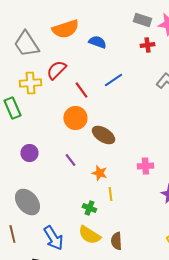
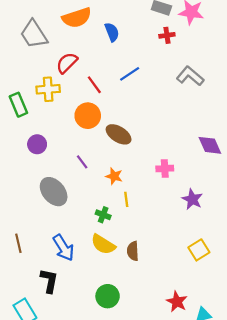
blue semicircle: (97, 42) -> (112, 32), turned 48
yellow cross: (30, 83) -> (48, 89), moved
purple circle: (29, 153) -> (37, 144), moved
gray ellipse: (27, 202) -> (54, 192), moved

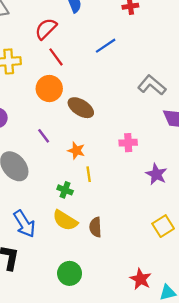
red semicircle: (67, 63) -> (46, 29), moved
blue line: (130, 74) -> (106, 46), moved
gray L-shape: (190, 76) -> (152, 85), moved

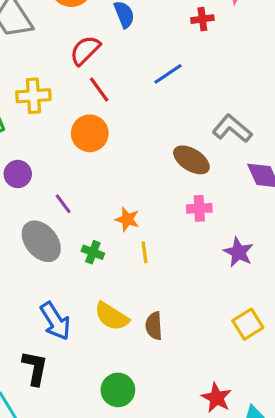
brown ellipse: (81, 108) -> (191, 160), moved
purple line: (44, 136) -> (63, 204), moved
green cross: (65, 190) -> (93, 252), moved

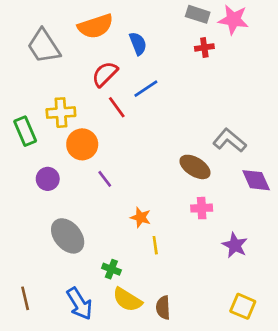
blue line: (168, 74) -> (146, 89), moved
orange circle: (90, 133) -> (82, 144), moved
purple line: (63, 204) -> (105, 179), moved
green cross: (93, 252) -> (111, 269), moved
yellow square: (248, 324) -> (243, 306), turned -35

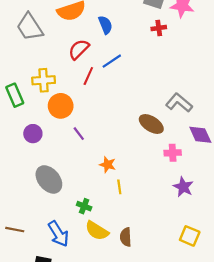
red line: (117, 107) -> (88, 76), turned 60
pink cross: (202, 208) -> (173, 153), moved
brown line: (25, 298) -> (15, 230), turned -66

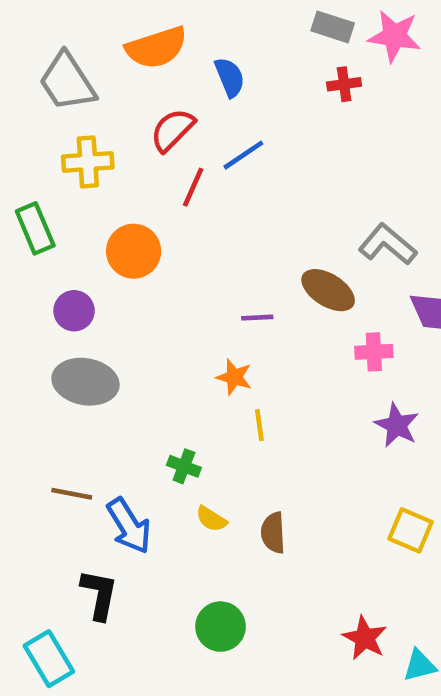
yellow cross: (44, 80) -> (88, 162), moved
purple line: (79, 134) -> (257, 318), moved, turned -56
gray ellipse: (49, 179) -> (85, 382), moved, turned -40
brown line: (15, 230) -> (72, 494), moved
yellow semicircle: (97, 231) -> (211, 519), size x0.6

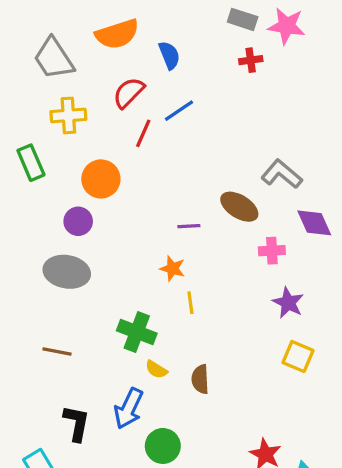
purple circle: (74, 311) -> (78, 221), moved
green cross: (184, 466) -> (137, 332), size x1.6
blue arrow: (129, 526) -> (129, 409), moved, turned 57
yellow square: (410, 530) -> (298, 356), moved

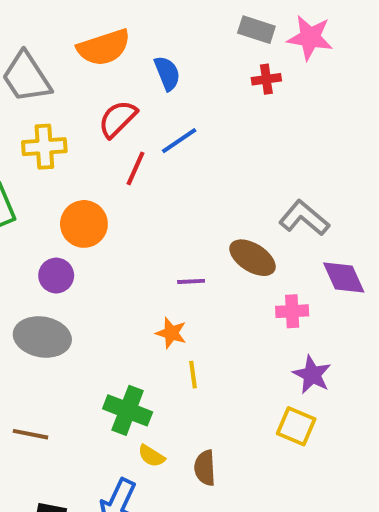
yellow square: (298, 356) -> (296, 426), moved

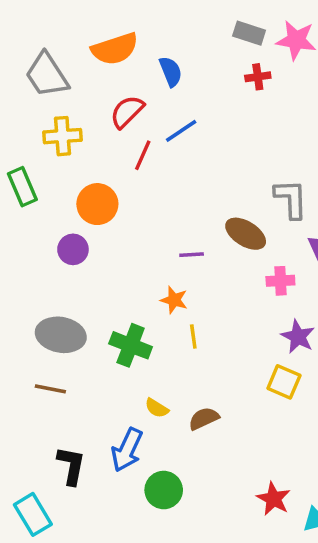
gray L-shape: (304, 218) -> (291, 199), turned 48
gray ellipse: (42, 337) -> (61, 335), moved
green cross: (128, 410) -> (131, 345), moved
brown semicircle: (205, 468) -> (204, 419), turned 68

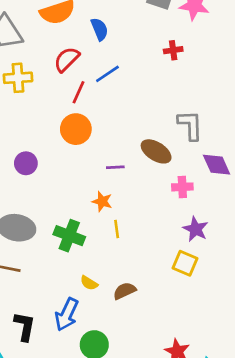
red cross: (258, 77) -> (173, 50), moved
orange circle: (97, 204) -> (76, 129), moved

